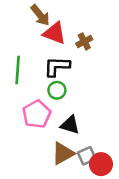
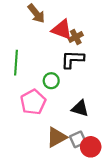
red triangle: (55, 33) -> (62, 30), moved
black L-shape: (57, 66) -> (73, 59), moved
black triangle: (70, 125) -> (80, 108), moved

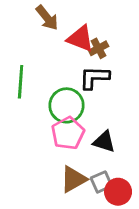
green circle: (51, 81) -> (66, 105), size x1.6
pink pentagon: (33, 102) -> (68, 133), moved

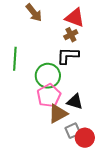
red triangle: (80, 39) -> (75, 18), moved
brown triangle: (73, 179) -> (58, 114), moved

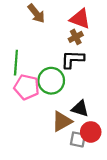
pink pentagon: (49, 96) -> (27, 87), moved, turned -30
gray square: (73, 131) -> (78, 139), turned 35
red circle: (85, 138) -> (91, 132), moved

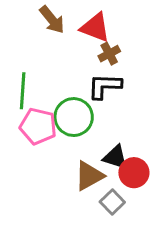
red triangle: (80, 19) -> (95, 27), moved
red circle: (91, 132) -> (134, 173), moved
gray square: (78, 139) -> (112, 202), turned 35

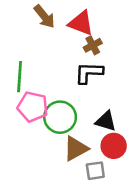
green circle: (74, 117) -> (60, 117), moved
black triangle: (115, 157) -> (106, 121), moved
gray square: (112, 202) -> (95, 171), turned 36

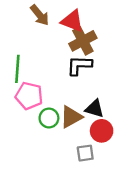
brown cross: (93, 45) -> (83, 41), size x1.6
green circle: (60, 117) -> (49, 118), moved, size x0.7
brown triangle: (76, 148) -> (71, 117), moved

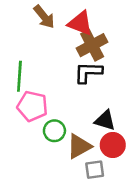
brown triangle: (71, 117) -> (79, 146), moved

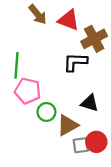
brown cross: (92, 45) -> (94, 39), moved
red circle: (113, 145) -> (96, 142), moved

